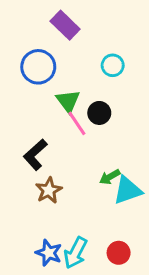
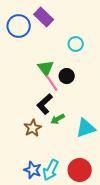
blue circle: (38, 67) -> (19, 26), moved
black L-shape: (35, 155) -> (45, 104), moved
green arrow: (110, 177) -> (58, 119), moved
red circle: (119, 253) -> (80, 170), size x1.5

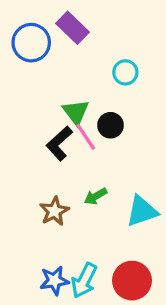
black L-shape: (45, 104) -> (59, 143), moved
blue star: (33, 170) -> (54, 281), turned -30

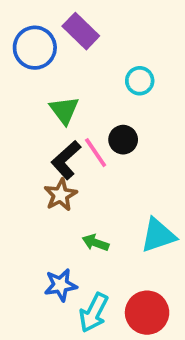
green triangle: (76, 112) -> (64, 110), moved
green arrow: (96, 196) -> (96, 243), moved, turned 50
brown star: (54, 211) -> (61, 195), moved
blue star: (54, 281) -> (61, 285), moved

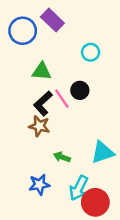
green triangle: (64, 110) -> (42, 71), turned -48
brown star: (61, 195) -> (39, 126), turned -30
cyan arrow: (94, 313) -> (79, 188), moved

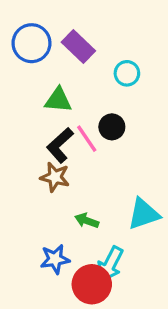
purple rectangle: (52, 20) -> (78, 47), moved
red circle: (95, 202) -> (92, 284), moved

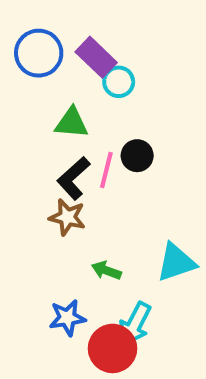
cyan circle: (127, 73) -> (119, 82), moved
pink line: (87, 139) -> (106, 170), turned 48

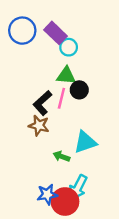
green triangle: (71, 123) -> (66, 76), moved
cyan triangle: (176, 262) -> (85, 142), moved
blue star: (67, 318) -> (47, 194), moved

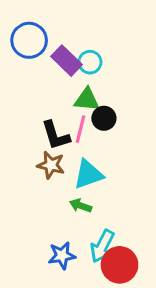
purple rectangle: (56, 33) -> (67, 61), moved
black L-shape: (42, 103) -> (56, 135), turned -65
cyan triangle: (85, 142) -> (88, 174), moved
red circle: (65, 202) -> (120, 265), moved

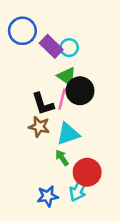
green triangle: (87, 100) -> (67, 76), turned 30
black circle: (104, 118) -> (80, 91), size x1.5
green arrow: (81, 206) -> (62, 158), turned 35
red circle: (120, 265) -> (87, 172), moved

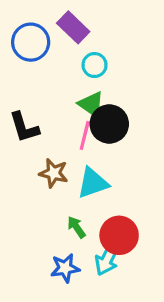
purple rectangle: (51, 46) -> (73, 27), moved
black L-shape: (43, 104) -> (24, 127), moved
green arrow: (62, 158) -> (76, 227), moved

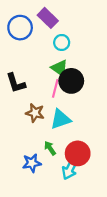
blue star: (65, 268) -> (32, 163), moved

